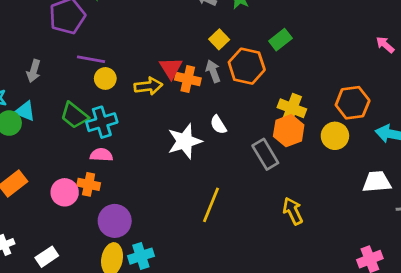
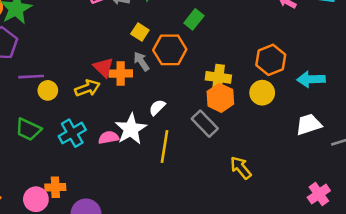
cyan cross: (102, 122) -> (72, 133), moved
white semicircle: (218, 125) -> (157, 107), turned 90
pink semicircle: (101, 155) -> (109, 137), moved
yellow line: (211, 205) -> (164, 146), moved

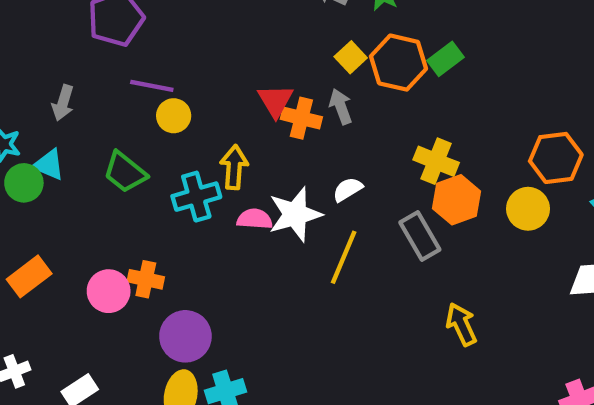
orange hexagon: (170, 50) -> (398, 63), moved
yellow cross: (218, 77) -> (436, 161), moved
yellow arrow: (87, 88) -> (234, 167), moved, turned -80

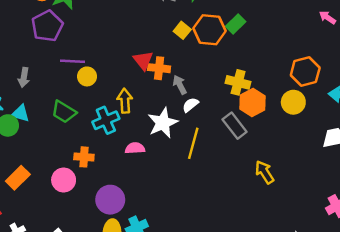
gray arrow: (341, 107) -> (180, 85), moved
pink semicircle: (255, 219) -> (135, 148), moved
orange cross: (146, 279) -> (84, 157), moved

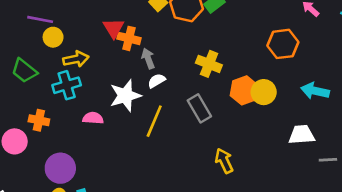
orange hexagon: (305, 71) -> (283, 44), moved
yellow arrow: (125, 101) -> (76, 59), moved, turned 75
orange hexagon: (252, 103) -> (244, 90), moved

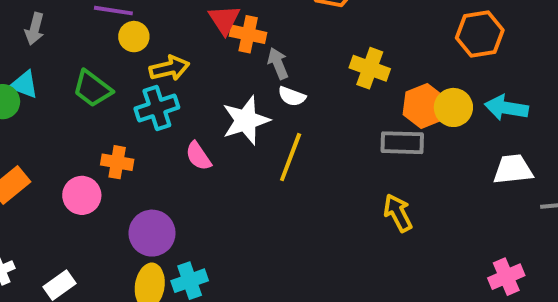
white semicircle: (157, 81) -> (292, 96), turned -126
cyan arrow: (315, 91) -> (506, 108), moved
gray rectangle: (199, 108) -> (402, 143), moved, turned -56
pink semicircle: (93, 118) -> (198, 156), turned -126

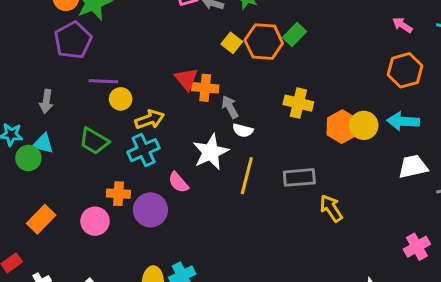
orange hexagon: (480, 34) -> (405, 70), moved
gray rectangle: (402, 143) -> (299, 177), moved
purple circle: (152, 233) -> (150, 210), moved

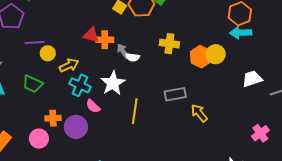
red triangle: (186, 79) -> (91, 35), turned -30
cyan arrow: (403, 121) -> (241, 33), moved
white semicircle: (243, 130) -> (133, 57), moved
cyan cross: (144, 150) -> (80, 85), moved, turned -35
yellow line: (247, 176) -> (135, 111), moved

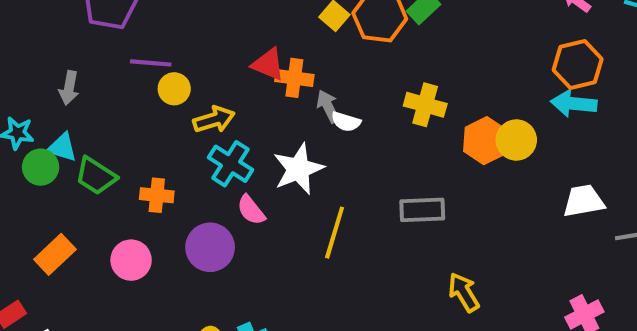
green trapezoid: (33, 84) -> (96, 176), moved
yellow arrow: (199, 113) -> (464, 292), moved
orange cross: (53, 118) -> (157, 195), moved

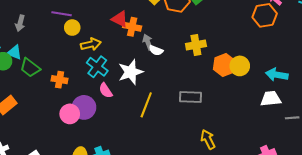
orange hexagon: (578, 64) -> (265, 15), moved
cyan arrow: (574, 104) -> (277, 75), moved
yellow cross: (425, 105) -> (196, 45), turned -30
pink circle: (131, 260) -> (70, 114), moved

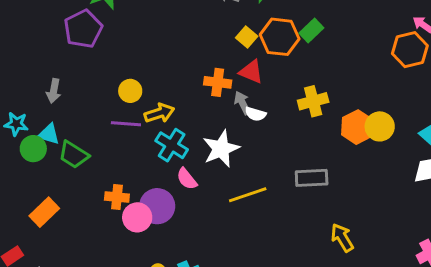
purple line: (62, 14) -> (126, 124), moved
red triangle: (120, 19) -> (251, 72), moved
orange cross: (60, 80) -> (117, 197), moved
yellow line: (146, 105) -> (248, 195), turned 55

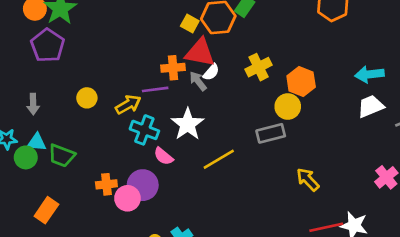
red triangle: (251, 72) -> (200, 53), size x1.4
yellow circle: (130, 91) -> (87, 98), moved
white semicircle: (255, 114) -> (211, 72), moved, turned -54
purple line: (126, 124) -> (155, 89), moved
yellow circle: (380, 126) -> (288, 106), moved

